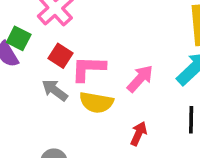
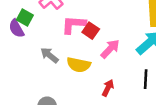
red square: (60, 56) -> (91, 31), moved
pink L-shape: (88, 68) -> (74, 25), moved

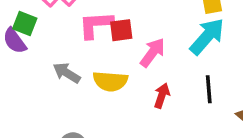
red square: (91, 31) -> (121, 30), turned -35
red arrow: (108, 88) -> (162, 96), moved

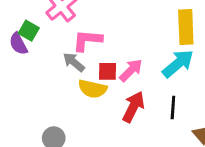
red square: (121, 30) -> (107, 71), moved
gray arrow: (67, 73) -> (74, 62), moved
red arrow: (162, 96) -> (133, 107), size x1.5

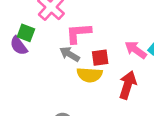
pink arrow: (131, 70) -> (136, 50), moved, turned -90

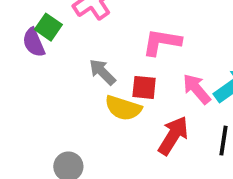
pink L-shape: (78, 33) -> (162, 42), moved

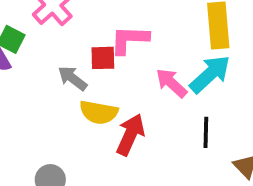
red square: (144, 87) -> (103, 58), moved
red arrow: (173, 136) -> (130, 135), moved

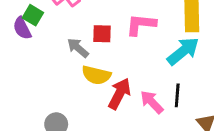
pink L-shape: (129, 40) -> (141, 25), moved
pink arrow: (171, 83) -> (152, 102), moved

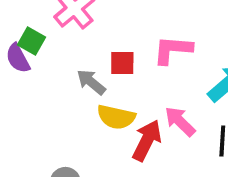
pink arrow: (152, 102) -> (180, 121), moved

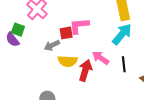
pink L-shape: (173, 50) -> (79, 26), moved
gray arrow: (91, 82) -> (52, 45), turned -56

